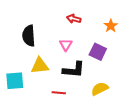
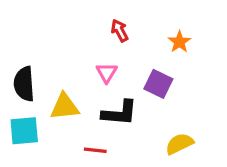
red arrow: (74, 19) -> (120, 31), turned 48
black semicircle: (29, 36) -> (24, 84), moved
yellow semicircle: (100, 89) -> (179, 144), moved

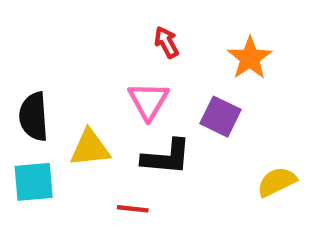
orange star: (179, 42) -> (250, 58), size x1.4
pink triangle: (107, 73) -> (148, 101), size x1.4
yellow semicircle: (179, 144) -> (277, 182), moved

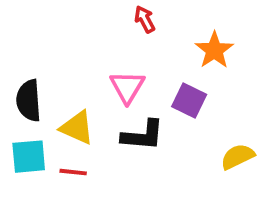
red arrow: (166, 42) -> (145, 19), moved
yellow triangle: (90, 148) -> (77, 128), turned 30
red line: (133, 209) -> (73, 172), moved

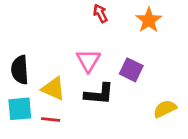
orange star: (214, 50) -> (149, 20), moved

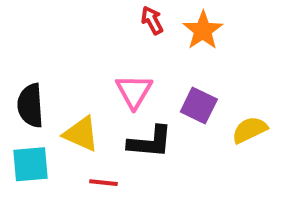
orange star: (149, 20) -> (203, 30), moved
yellow semicircle: (165, 109) -> (250, 130), moved
red line: (51, 120) -> (103, 183), moved

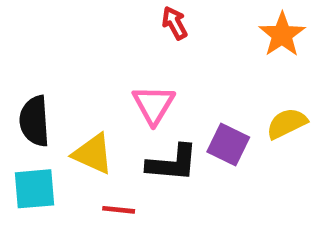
orange star: (203, 30) -> (282, 35), moved
purple square: (199, 106) -> (228, 144), moved
yellow semicircle: (250, 130) -> (287, 123), moved

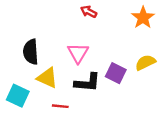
red arrow: (175, 23) -> (89, 12), turned -35
black semicircle: (34, 121) -> (31, 52), moved
cyan square: (34, 189) -> (18, 96), turned 30

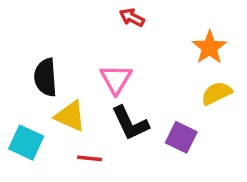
orange star: (143, 18) -> (209, 47), moved
purple square: (116, 73) -> (181, 137), moved
black L-shape: (87, 83) -> (130, 123), turned 60

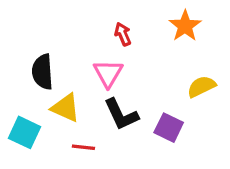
red arrow: (132, 17) -> (123, 34), moved, turned 40
orange star: (209, 47) -> (185, 26), moved

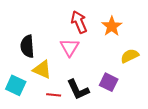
orange star: (185, 26) -> (112, 26), moved
red arrow: (123, 34) -> (79, 22), size x1.5
black L-shape: (121, 114) -> (78, 90), moved

